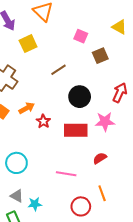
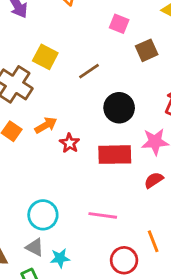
yellow square: (28, 44) -> (45, 57), moved, turned -36
red semicircle: (100, 158) -> (154, 180), moved
cyan circle: (16, 163) -> (43, 215), moved

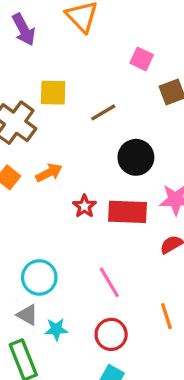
yellow square: (45, 57) -> (53, 93), turned -30
red star: (70, 143) -> (84, 206), moved
pink line: (103, 215) -> (109, 282), turned 48
red circle: (124, 260) -> (111, 334), moved

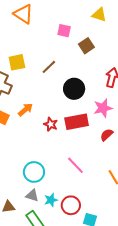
red circle: (111, 334) -> (71, 205), moved

